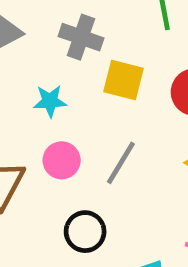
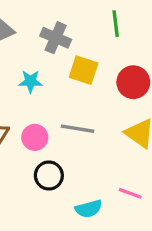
pink circle: (62, 160) -> (35, 137), moved
gray line: (121, 163) -> (78, 129), turned 64

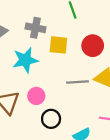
cyan star: (30, 81) -> (25, 60), size x1.6
gray line: (78, 129) -> (77, 82), moved

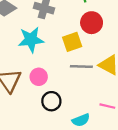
yellow square: (58, 45) -> (72, 42), moved, turned -30
red circle: (93, 46) -> (92, 23), moved

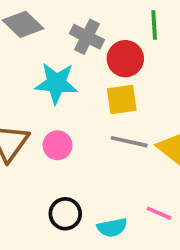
red circle: (92, 23) -> (125, 59), moved
black circle: (51, 101) -> (65, 214), moved

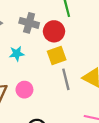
cyan star: (56, 83) -> (17, 54), size x0.6
gray line: (129, 142) -> (66, 79), turned 75

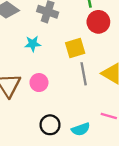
red circle: (54, 31) -> (98, 22), moved

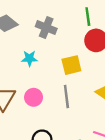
gray line: (84, 74) -> (66, 97), moved

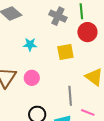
gray cross: (46, 28) -> (58, 16), moved
gray line: (66, 97) -> (70, 96), moved

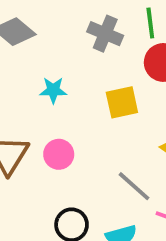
gray line: (70, 96) -> (134, 186), turned -42

